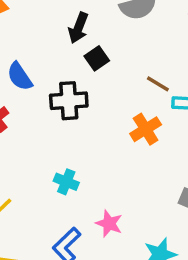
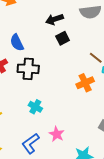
black arrow: (78, 28) -> (54, 19), turned 42
black cross: (69, 101) -> (28, 69), moved

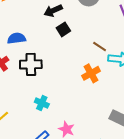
blue semicircle: (17, 43) -> (17, 38), turned 114

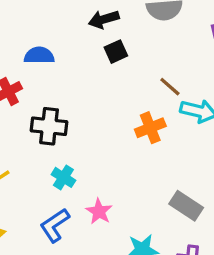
black cross: (31, 64) -> (49, 126), moved
cyan cross: (42, 103) -> (63, 177), moved

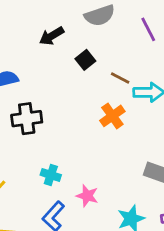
black square: (116, 52) -> (85, 60), moved
black cross: (49, 126) -> (27, 119), moved

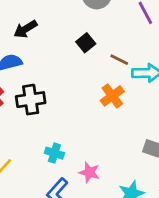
black arrow: (52, 36) -> (25, 29), moved

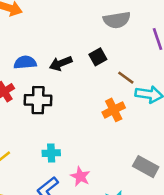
black arrow: (25, 29) -> (61, 63), moved
cyan cross: (54, 153) -> (51, 153), turned -30

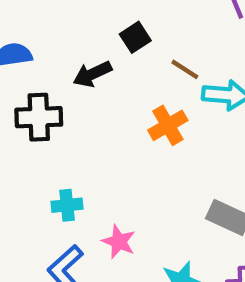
black arrow: (61, 63) -> (92, 74), moved

